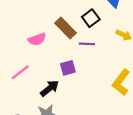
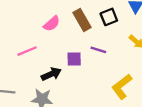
pink semicircle: (37, 39) -> (52, 24), turned -36
purple line: (87, 44) -> (98, 50), moved

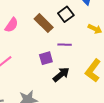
pink semicircle: (52, 24) -> (12, 25), moved
black arrow: (51, 74) -> (61, 74), moved

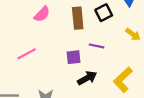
brown rectangle: (44, 23) -> (78, 18), turned 30

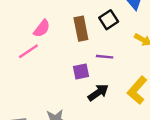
pink line: (27, 54) -> (28, 51), moved

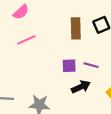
pink semicircle: (42, 28) -> (21, 12), moved
purple line: (105, 57) -> (91, 65), moved

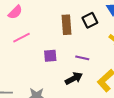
purple square: (69, 66) -> (50, 56), moved

